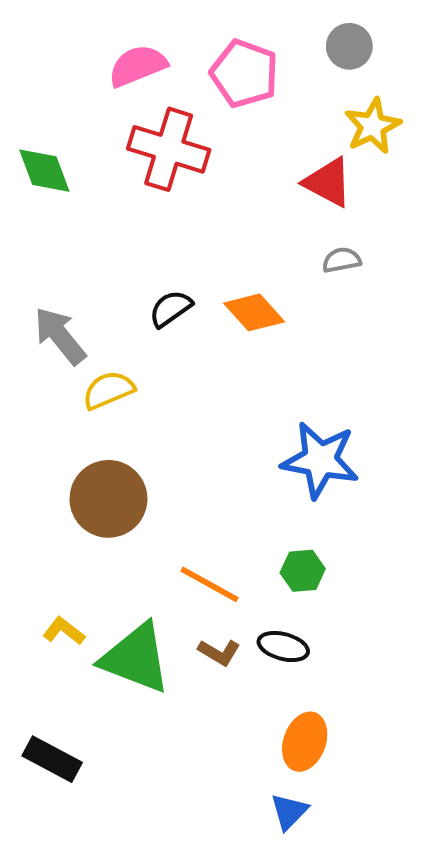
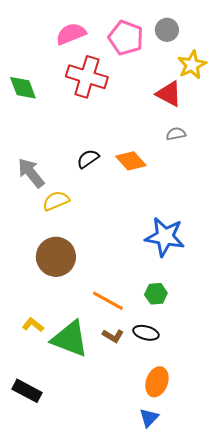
gray circle: (349, 46) -> (167, 30), moved

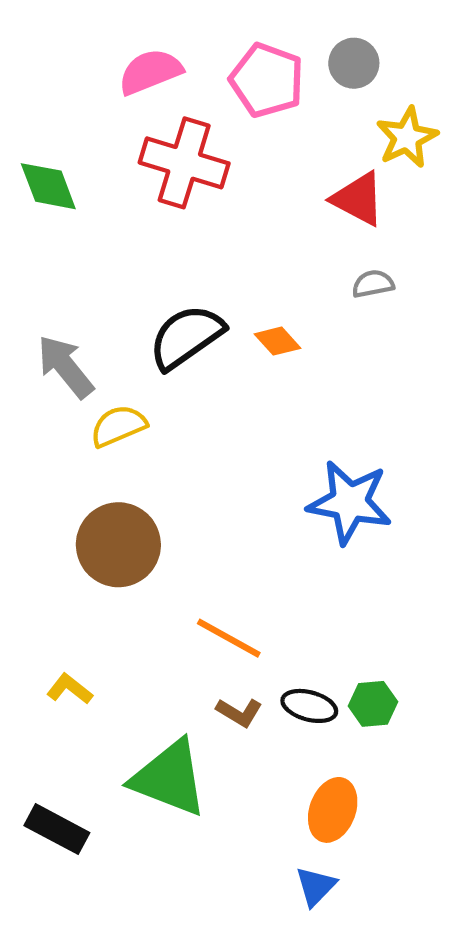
black semicircle: (88, 159) -> (186, 337), size x1.6
orange diamond: (131, 161) -> (277, 341), size x0.7
green hexagon: (156, 294) -> (373, 704), moved
green triangle: (70, 339) -> (169, 778), moved

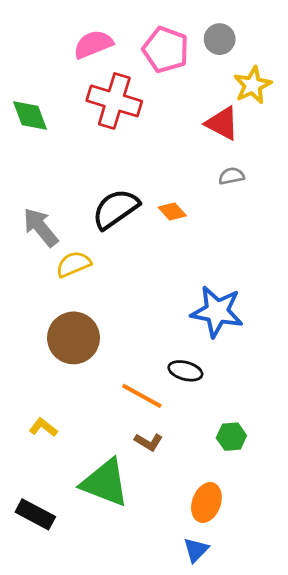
black ellipse: (309, 706) -> (185, 371), moved

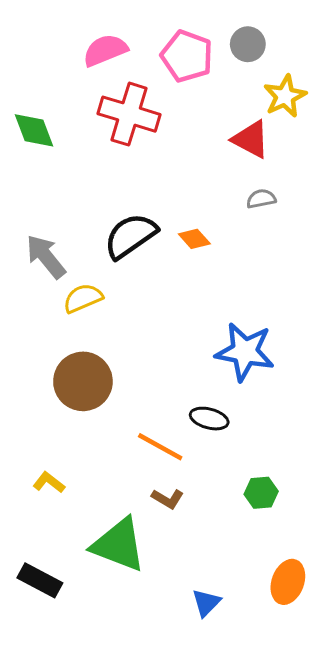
orange ellipse: (206, 502) -> (288, 582), moved
blue triangle: (196, 550) -> (206, 603), moved

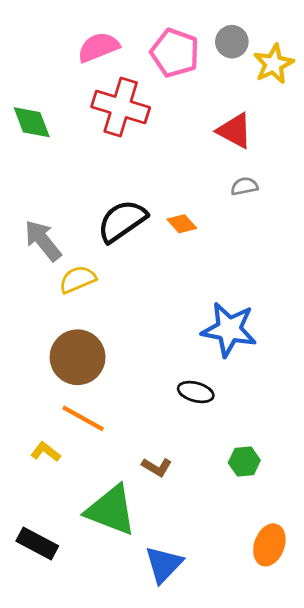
yellow star: (285, 96) -> (274, 64), moved
orange line: (160, 447) -> (83, 418), moved
blue triangle: (206, 603) -> (164, 564), moved, size x1.4

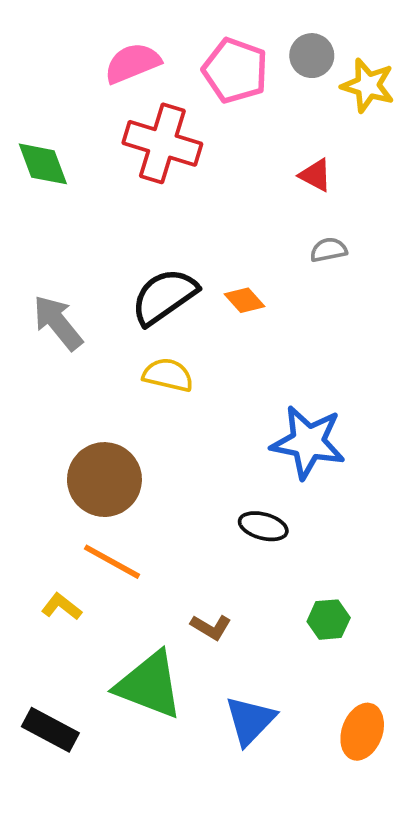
yellow star: (274, 64) -> (368, 85), turned -30
red triangle: (235, 131) -> (316, 175), size x0.7
yellow semicircle: (78, 279) -> (168, 375), moved, turned 36
blue triangle: (164, 564) -> (250, 720), moved

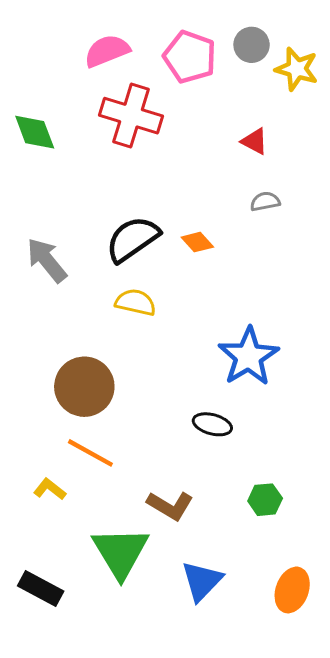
blue star: (308, 442) -> (248, 357), turned 30
brown L-shape: (211, 627) -> (170, 506), size x1.4
green triangle: (149, 685) -> (120, 552), turned 38

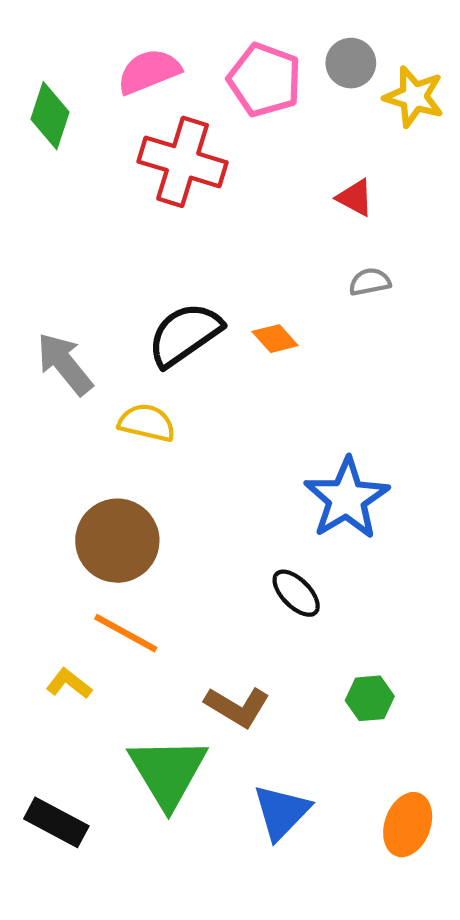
green diamond: (35, 132) -> (50, 116), moved, turned 39
yellow semicircle: (136, 302) -> (147, 423), moved
black ellipse: (212, 424) -> (296, 593), turned 30

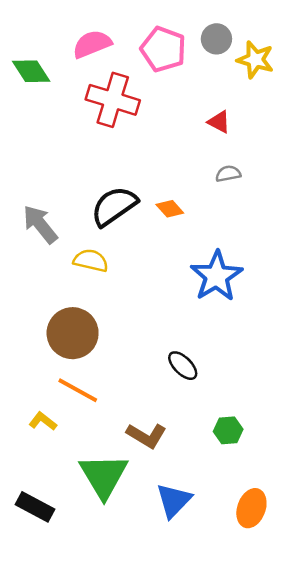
green diamond: (50, 116) -> (31, 71), turned -51
blue star: (347, 498) -> (216, 276), moved

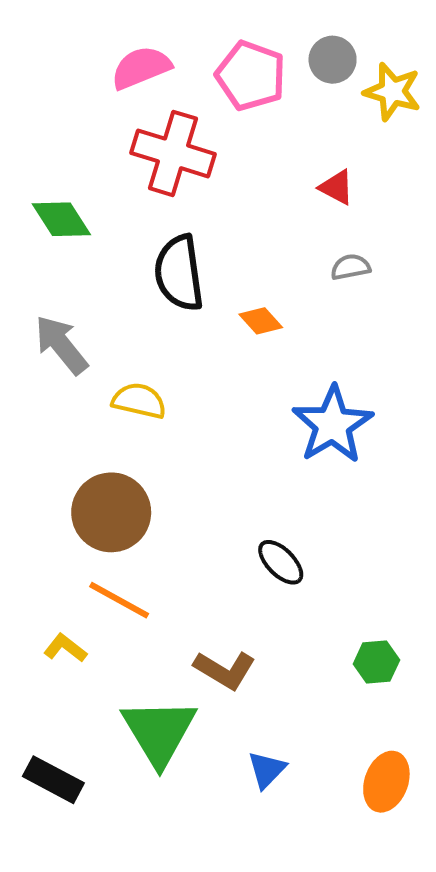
green diamond: (31, 71) -> (61, 219), moved
black semicircle: (114, 206) -> (179, 273), moved, turned -63
green hexagon: (228, 430) -> (376, 662), moved
blue triangle: (174, 500) -> (267, 770), size x0.7

